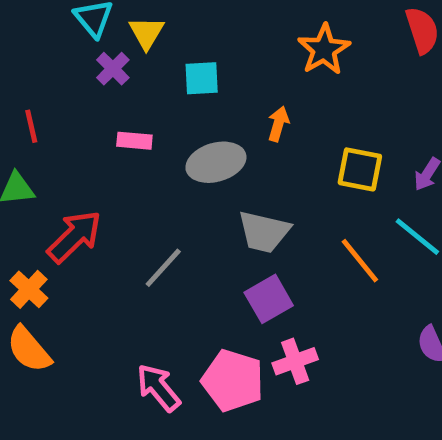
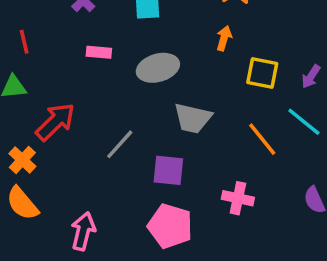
orange arrow: (278, 124) -> (224, 38), moved
purple square: (269, 299) -> (168, 170), moved, turned 36
pink cross: (295, 361) -> (238, 198), moved, turned 32
pink arrow: (158, 388) -> (83, 231), moved, turned 54

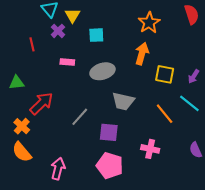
orange arrow: (224, 38) -> (142, 54), size x1.5
red line: (24, 42) -> (32, 44), moved

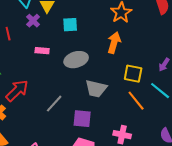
yellow square: (165, 74) -> (133, 74), moved

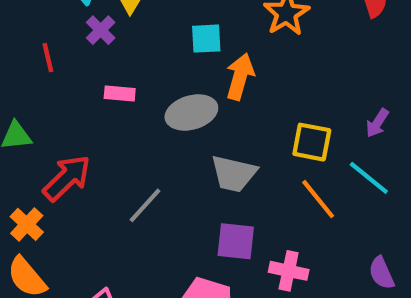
cyan square: (70, 25) -> (206, 39), moved
orange arrow: (114, 43) -> (240, 77), moved
purple square: (82, 119) -> (236, 241), moved

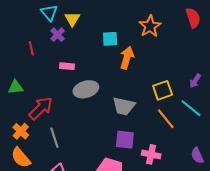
gray ellipse: (191, 112) -> (86, 89), moved
yellow square: (312, 142) -> (163, 90), turned -30
gray line: (145, 205) -> (54, 138), moved, turned -60

